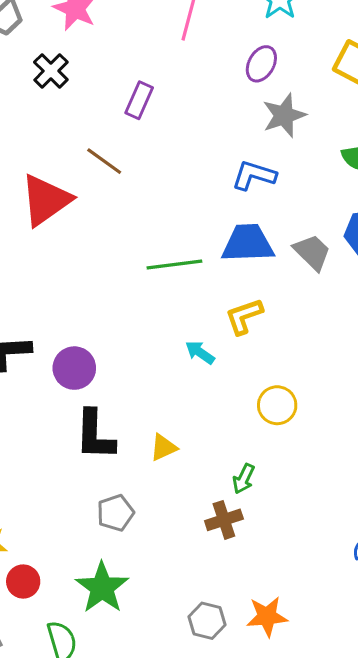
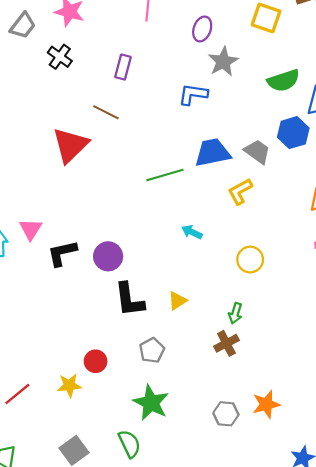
blue L-shape: (254, 175) -> (193, 94), moved
yellow L-shape: (244, 316) -> (240, 191), moved
red circle: (23, 581) -> (96, 361), moved

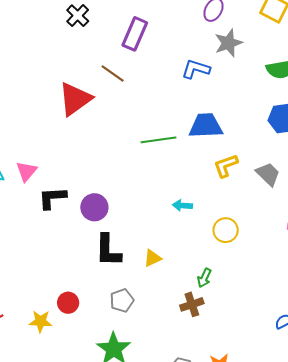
purple rectangle: (123, 67) -> (135, 34), size x1.4
gray trapezoid: (257, 152) -> (268, 174), moved
cyan arrow: (192, 232) -> (182, 205), moved, turned -30

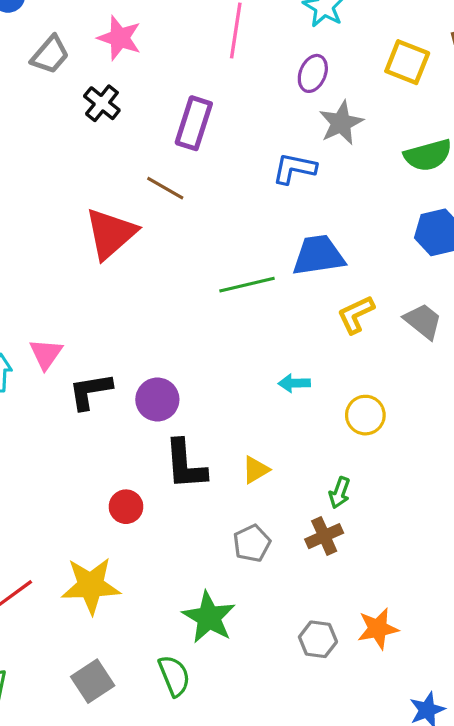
gray pentagon: (122, 301) -> (252, 543), moved
red circle: (68, 303) -> (126, 507), moved
yellow star: (40, 321) -> (91, 586), size x1.6

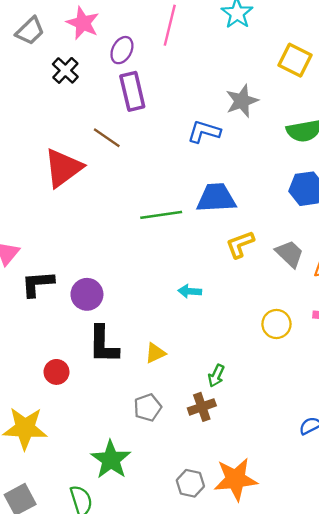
purple ellipse: (313, 73) -> (122, 50), moved
purple rectangle: (194, 123) -> (132, 91), turned -36
yellow circle: (365, 415) -> (276, 324), moved
orange star: (378, 629) -> (236, 479), size x1.4

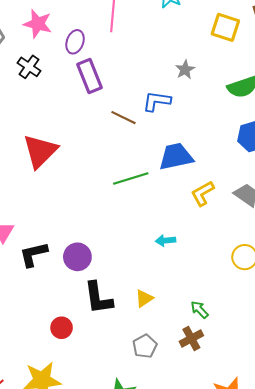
gray star: (242, 101) -> (185, 70), size x0.7
brown line: (107, 138) -> (124, 118), moved
green arrow: (216, 376) -> (200, 310), turned 120

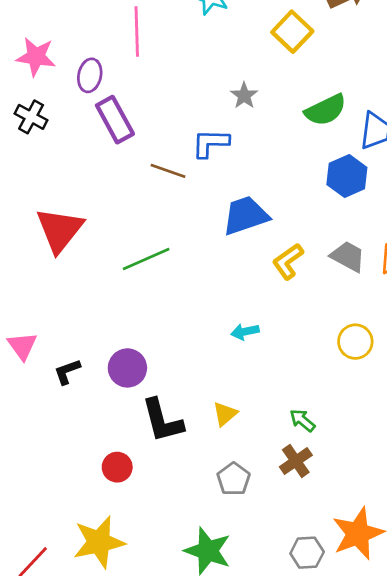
yellow square: (225, 27) -> (292, 32), turned 32
green line: (131, 179) -> (146, 259), moved
black L-shape: (33, 254) -> (67, 372), size x0.7

